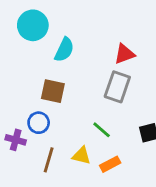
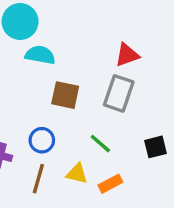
cyan semicircle: (64, 50) -> (40, 55), moved, turned -105
brown square: (53, 91) -> (65, 95), moved
blue circle: (39, 123) -> (42, 140), moved

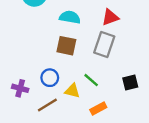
cyan semicircle: (40, 55) -> (70, 17), moved
yellow triangle: (77, 174) -> (72, 91), moved
brown line: (38, 179) -> (47, 105), turned 42

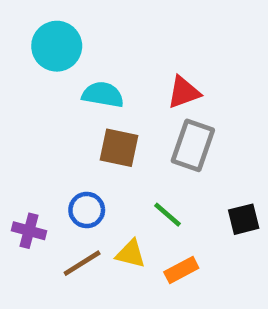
cyan semicircle: (70, 17) -> (103, 95), moved
red triangle: (110, 17) -> (184, 92), moved
yellow triangle: (72, 91) -> (131, 254), moved

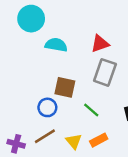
brown square: (119, 148) -> (65, 87), moved
purple cross: (29, 231) -> (16, 144), moved
yellow triangle: (131, 254) -> (74, 141), moved, turned 36

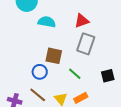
brown line: (45, 136) -> (38, 95), turned 72

